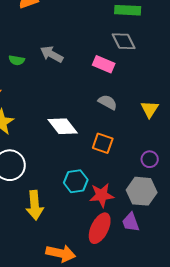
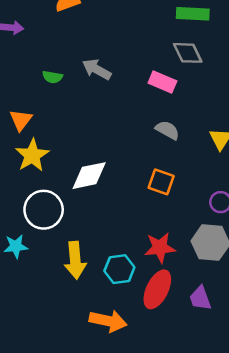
white diamond: (63, 126) -> (89, 176), moved, turned -64
cyan hexagon: (76, 181) -> (119, 269), moved
purple trapezoid: (131, 222) -> (200, 298), moved

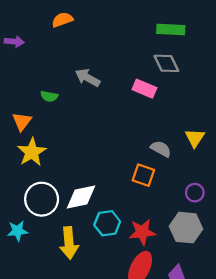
green semicircle: (52, 77) -> (49, 96), moved
gray semicircle: (167, 130) -> (161, 149), moved
white diamond: (89, 176) -> (81, 197), moved
cyan hexagon: (119, 269) -> (107, 223), moved

